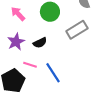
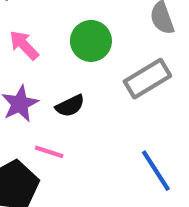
blue line: (53, 73) -> (156, 171), moved

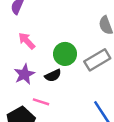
green circle: (91, 41) -> (65, 54), moved

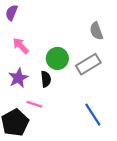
black semicircle: (53, 75) -> (46, 79), turned -70

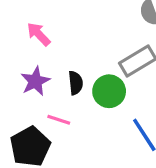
green circle: (57, 58) -> (109, 91), moved

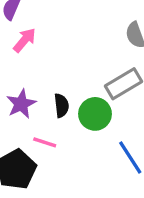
pink arrow: (39, 34) -> (25, 40), moved, turned 84

